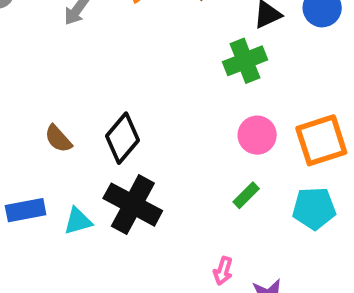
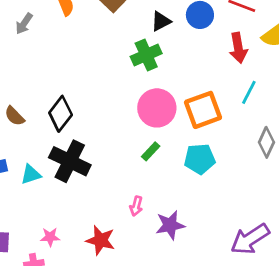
pink circle: (257, 135) -> (157, 108), size x1.4

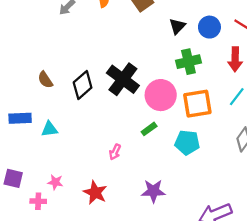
black triangle: (161, 21) -> (177, 26), turned -30
green cross: (146, 55) -> (188, 62), moved
black cross: (70, 161) -> (123, 79), moved
pink arrow: (136, 206) -> (115, 152), moved

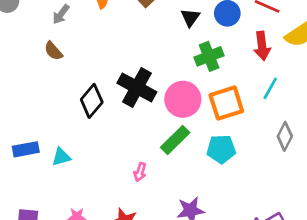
brown semicircle: (45, 80) -> (53, 51), moved
green rectangle: (149, 129) -> (175, 140), size x1.6

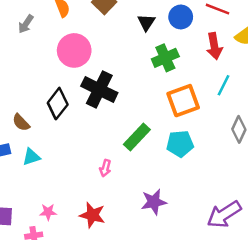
brown semicircle: (53, 51) -> (21, 123), moved
pink circle: (183, 99) -> (74, 50), moved

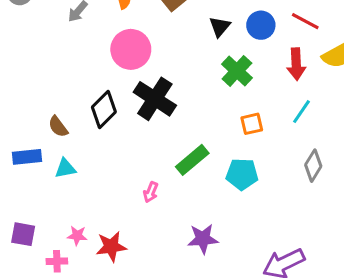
green cross: (165, 58) -> (237, 71), turned -30
orange square: (183, 101) -> (252, 124), size x0.6
red star: (92, 215) -> (111, 247), moved, turned -30

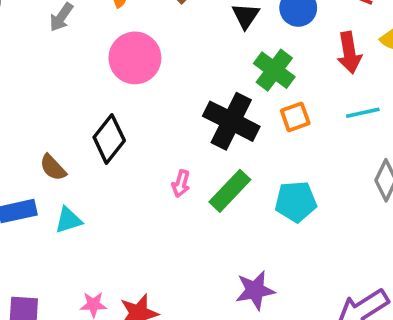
black cross: (155, 99) -> (231, 121), moved
cyan line: (301, 112) -> (363, 113), turned 50
orange square: (252, 124) -> (295, 117), moved
pink arrow: (151, 192) -> (181, 184), moved

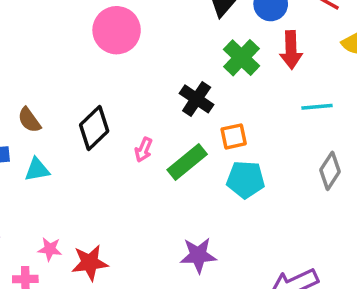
red arrow: (349, 53) -> (291, 50), moved
orange square: (295, 117) -> (234, 136), moved
black cross: (231, 121) -> (197, 99), size x0.7
black diamond: (109, 139) -> (94, 128), moved

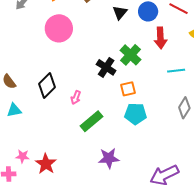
green cross: (242, 58) -> (131, 55), moved
green rectangle: (187, 162) -> (91, 121), moved
red star: (90, 263) -> (46, 164), turned -30

